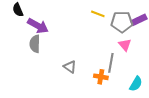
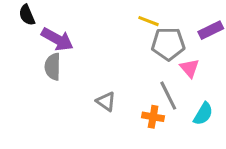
gray pentagon: (122, 22) -> (168, 44), moved
gray line: (111, 63) -> (168, 96), turned -36
cyan semicircle: (136, 84) -> (203, 114), moved

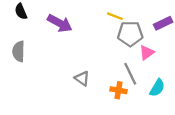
purple arrow: (57, 39) -> (60, 23), moved
gray semicircle: (53, 67) -> (19, 51), moved
pink triangle: (190, 68) -> (147, 53), turned 35

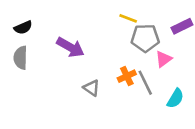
black semicircle: (21, 11) -> (23, 28), moved, turned -91
purple arrow: (60, 23) -> (70, 47), moved
orange cross: (118, 90) -> (127, 76), moved, turned -35

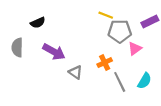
black semicircle: (23, 28) -> (38, 23), moved
purple arrow: (70, 47) -> (54, 52), moved
gray line: (145, 83) -> (120, 82), moved

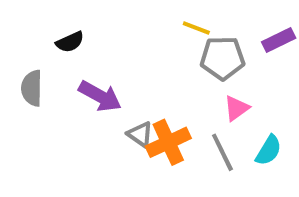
pink triangle: (135, 49) -> (236, 108), moved
orange cross: (105, 63) -> (168, 142), moved, size x1.5

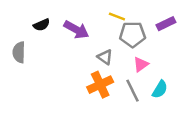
purple arrow: (100, 96) -> (76, 30), moved
gray triangle: (140, 134) -> (105, 57), moved

